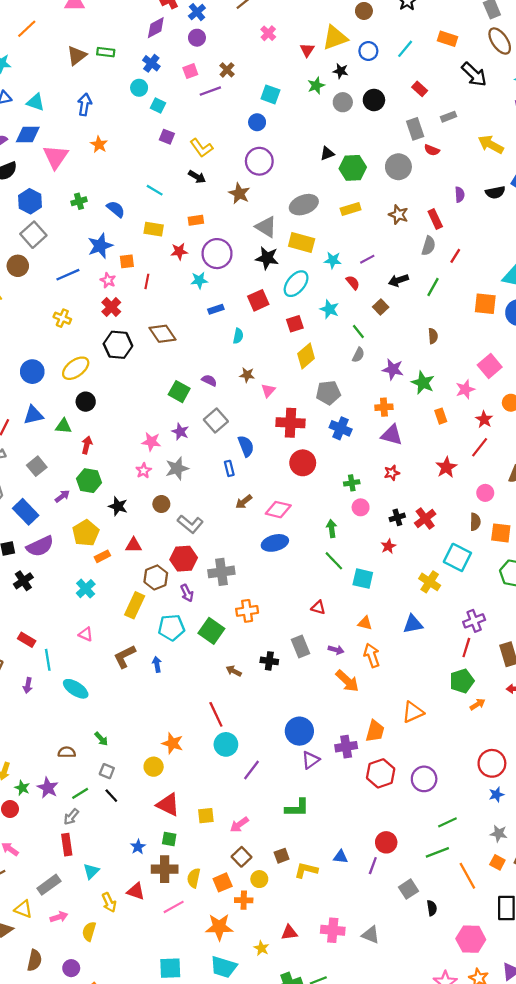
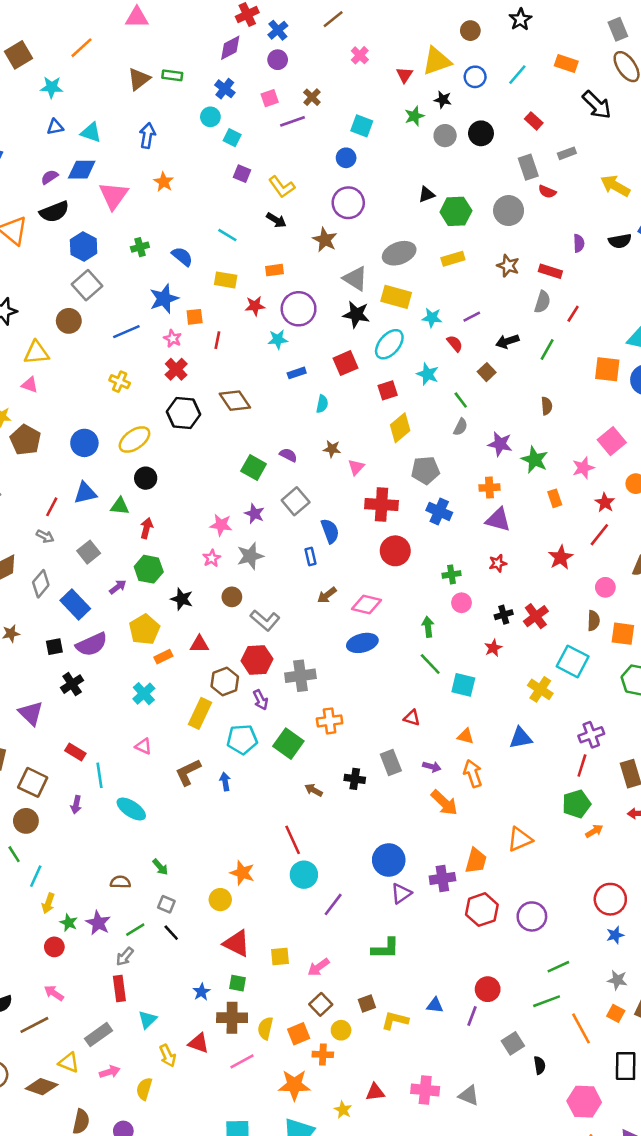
red rectangle: (435, 219) -> (550, 271), turned -48

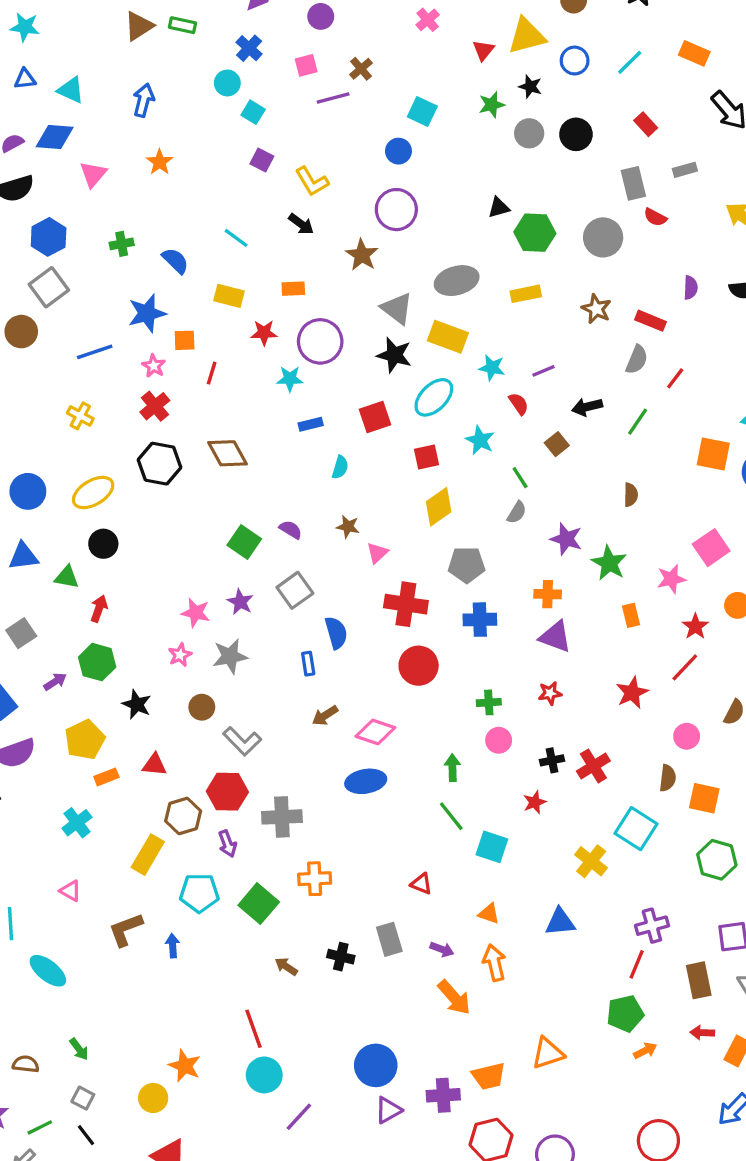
pink triangle: (113, 196) -> (93, 174), size x0.7
blue cross: (439, 511) -> (480, 620), turned -30
orange trapezoid: (476, 861) -> (489, 1076), turned 56

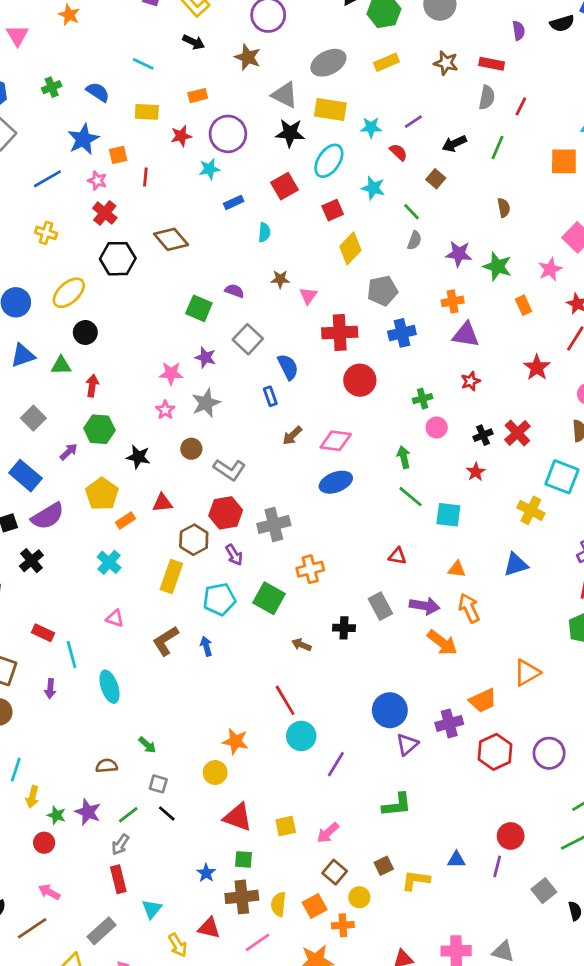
purple arrow: (442, 949) -> (425, 606), size x1.5
cyan ellipse: (48, 971) -> (109, 687), turned 44

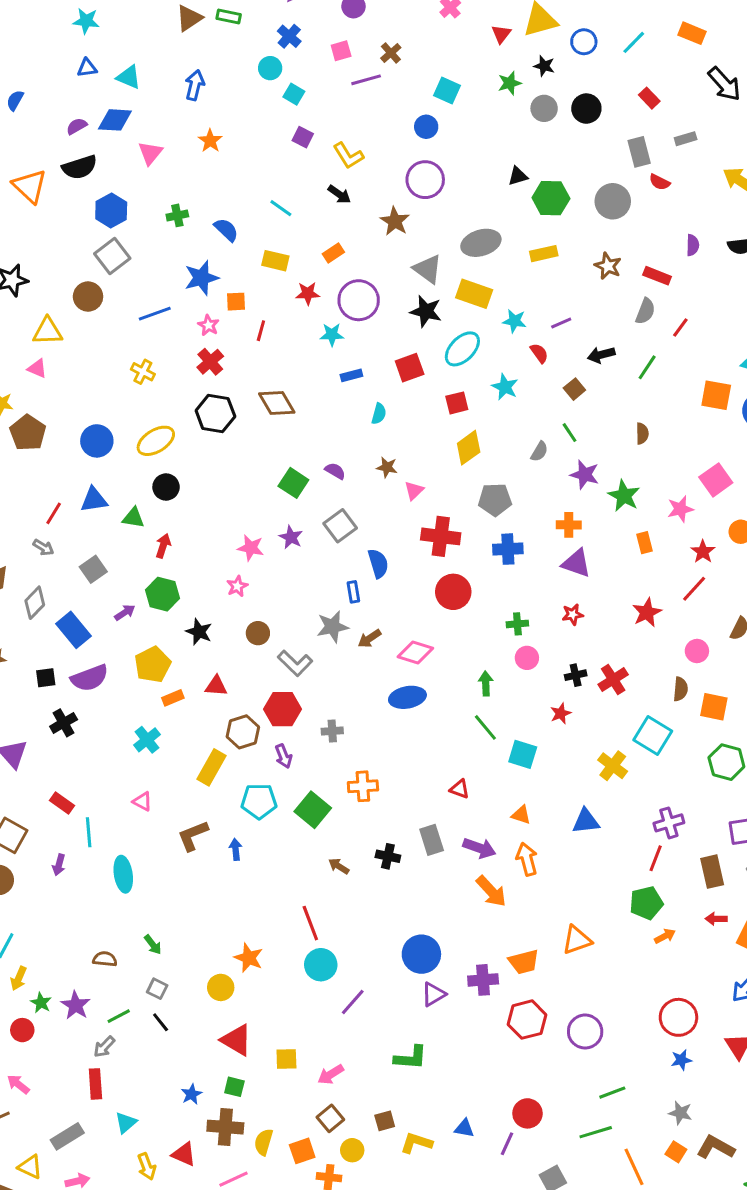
orange rectangle: (198, 96) -> (333, 253), turned -30
green line: (412, 212) -> (570, 433), moved
gray star: (206, 403) -> (333, 627), moved
gray cross: (274, 525) -> (332, 731), size x0.6

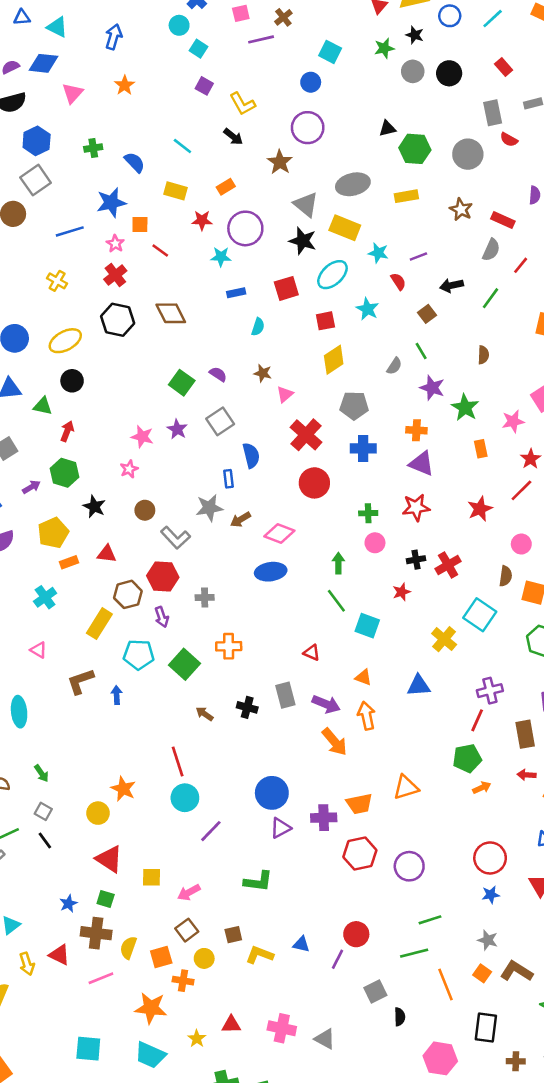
red line: (261, 331) -> (160, 251), turned -72
red cross: (441, 536) -> (306, 435), turned 32
red star: (573, 614) -> (416, 507), size x1.5

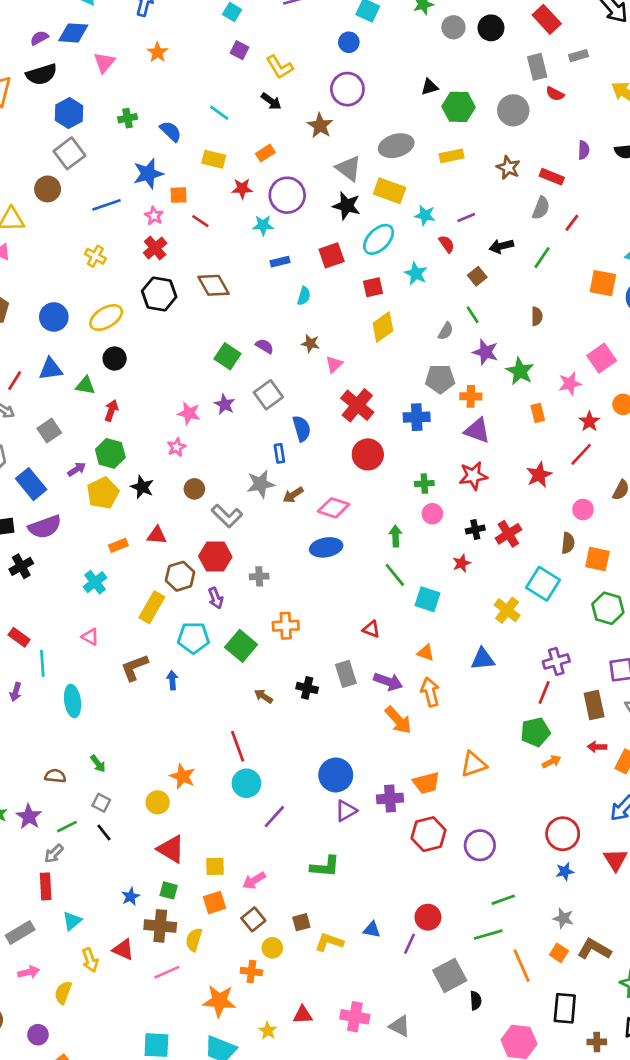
red rectangle: (504, 67) -> (547, 19), size x1.5
gray pentagon: (354, 405) -> (440, 379), moved
yellow pentagon: (53, 533) -> (103, 493), moved
orange square: (161, 957) -> (215, 903), moved
gray square: (375, 991) -> (450, 975), size x1.4

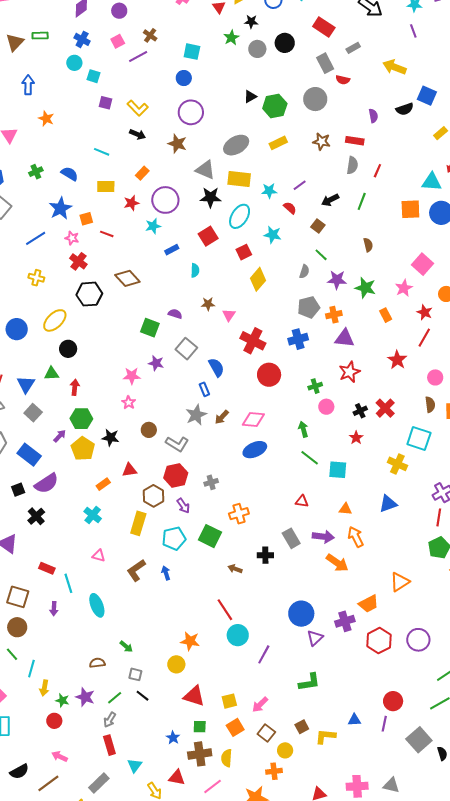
blue triangle: (51, 369) -> (26, 384), moved, turned -36

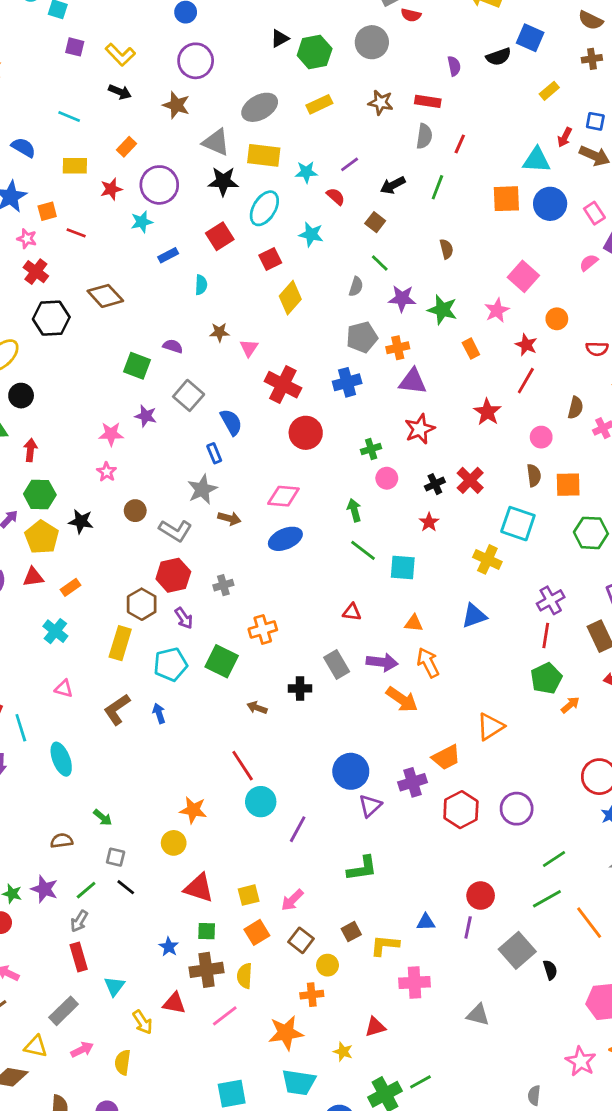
brown arrow: (222, 417) -> (229, 518), moved, turned -119
red triangle: (129, 470) -> (33, 577), moved
pink cross: (357, 786) -> (415, 982), moved

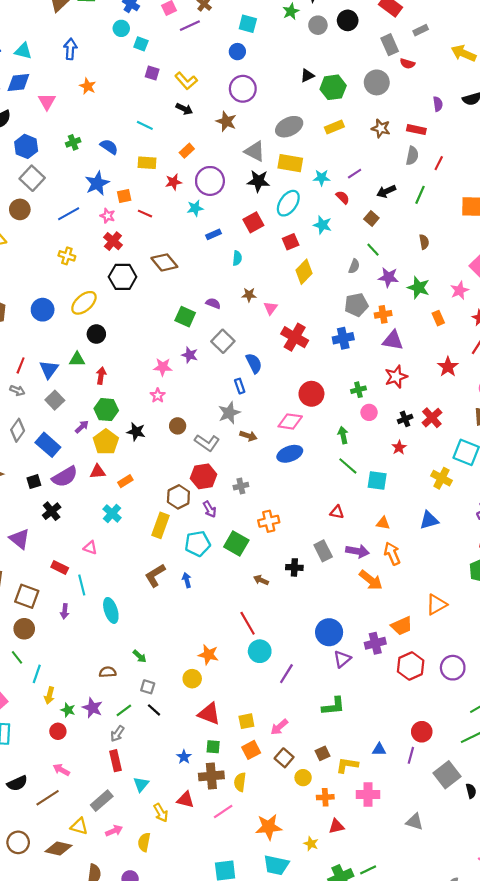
red circle: (306, 433) -> (311, 394), moved
pink triangle: (64, 689) -> (90, 548), moved
orange cross: (312, 995) -> (325, 797), moved

